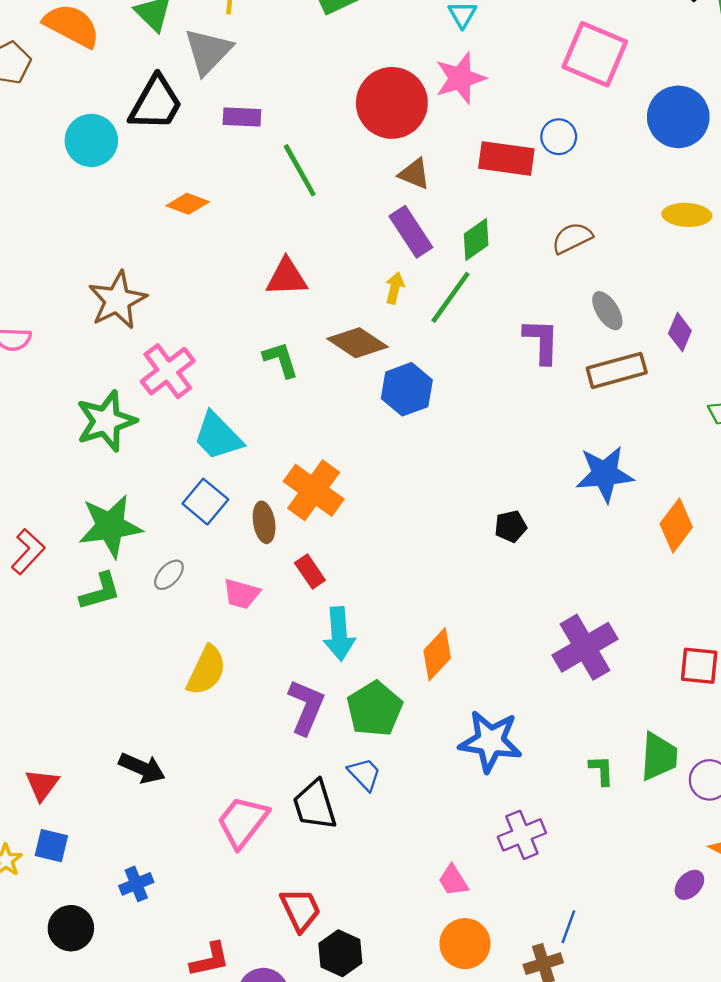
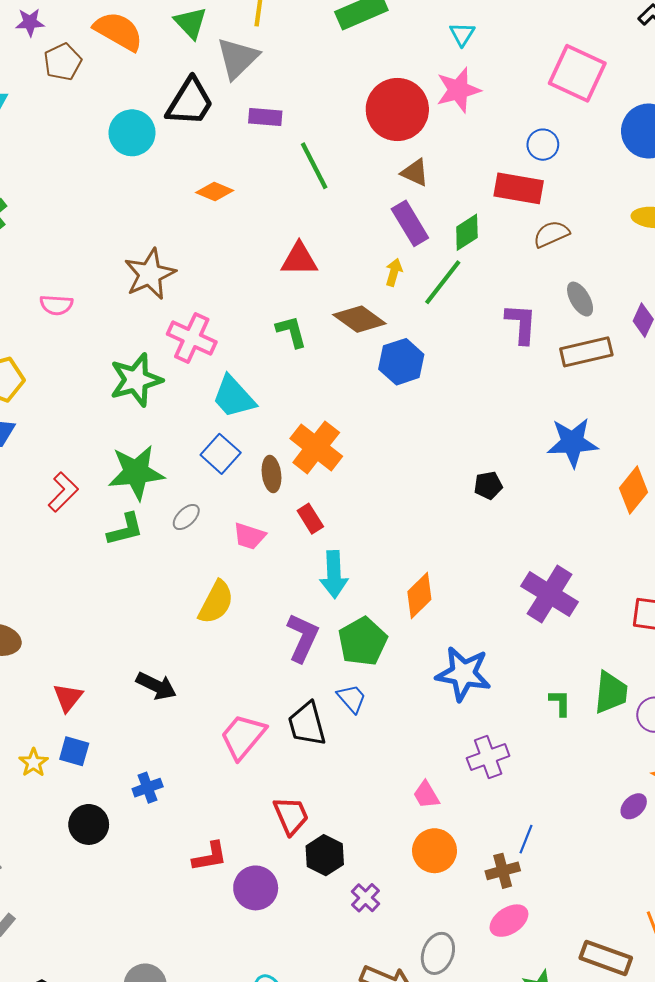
red rectangle: (506, 159) -> (519, 188), moved
pink cross: (168, 371) -> (192, 338), turned -30
purple cross: (585, 647) -> (550, 594), turned -30

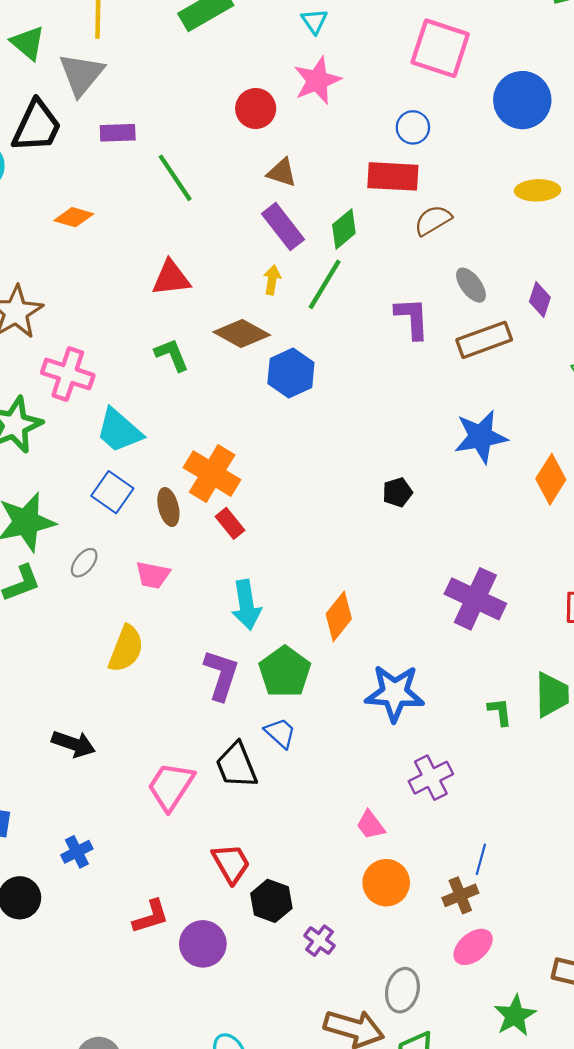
red circle: (397, 110) -> (256, 108), size x0.6
red rectangle: (310, 519) -> (230, 523), moved

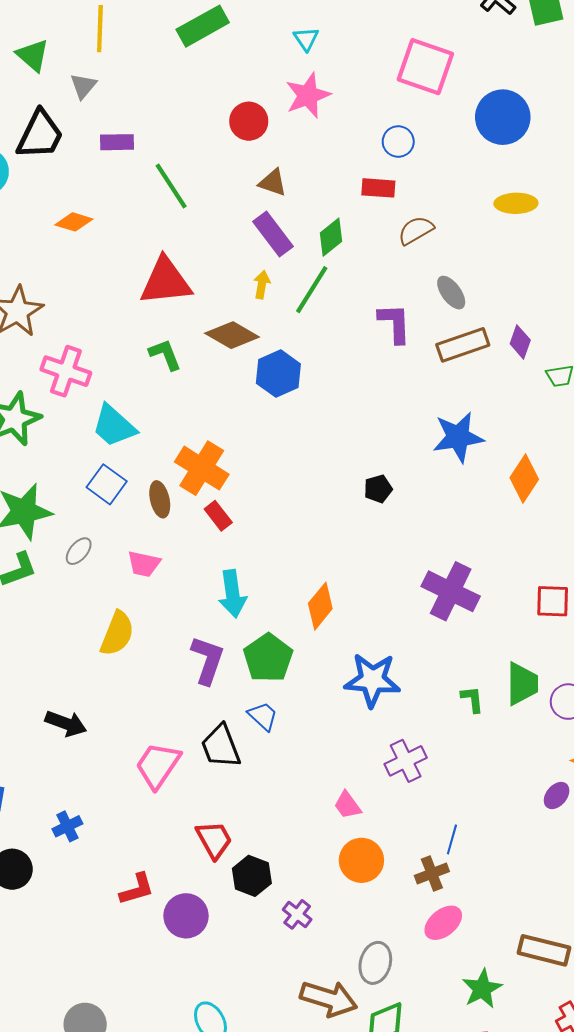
gray triangle: (81, 74) -> (83, 86), size x0.6
red rectangle: (393, 176) -> (378, 188), size x0.7
red triangle: (171, 278) -> (166, 281), size x1.4
purple diamond: (540, 299) -> (520, 342), moved

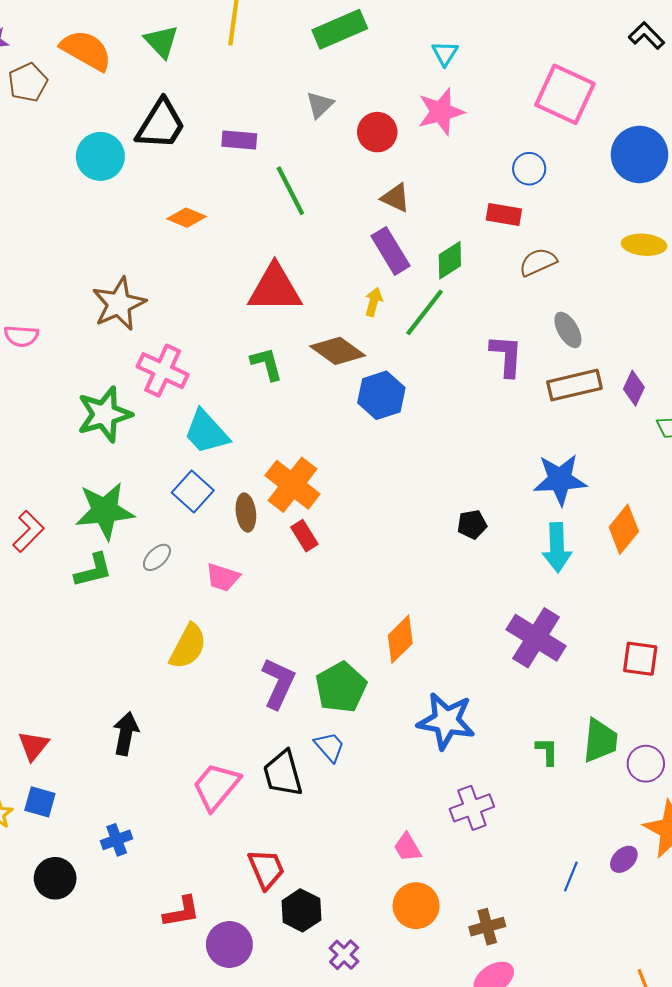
gray triangle: (83, 86) -> (320, 105), moved
cyan arrow: (232, 594) -> (557, 548), moved
black arrow: (66, 723) -> (126, 734), turned -105
blue line: (452, 839) -> (571, 876), moved

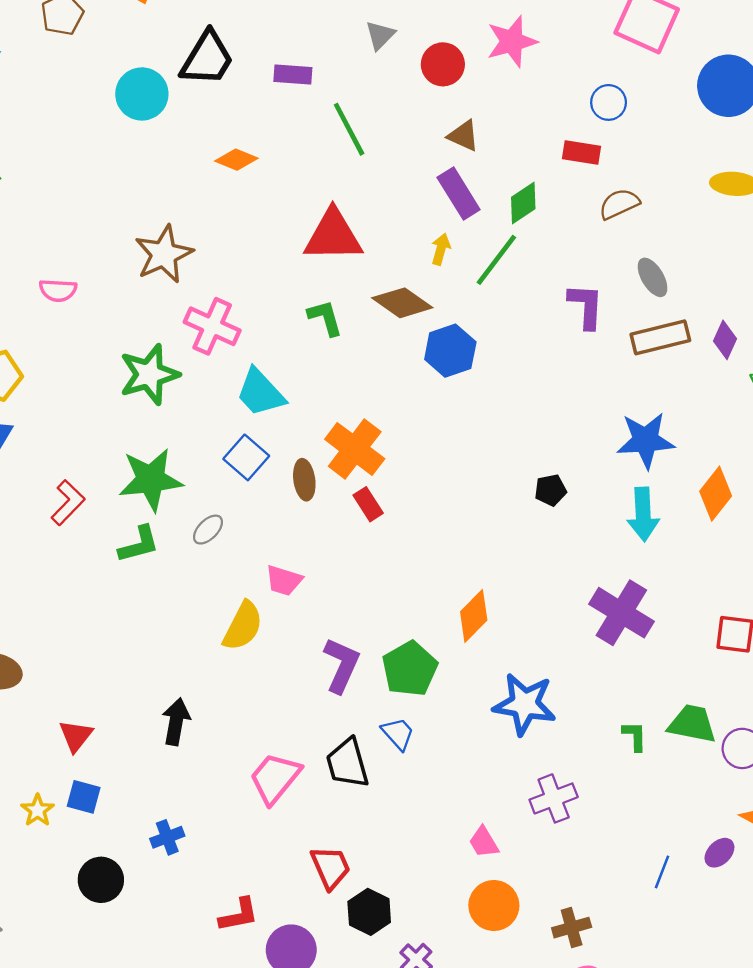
pink trapezoid: (223, 577) -> (284, 580), moved
green trapezoid: (600, 741) -> (692, 724), turned -84

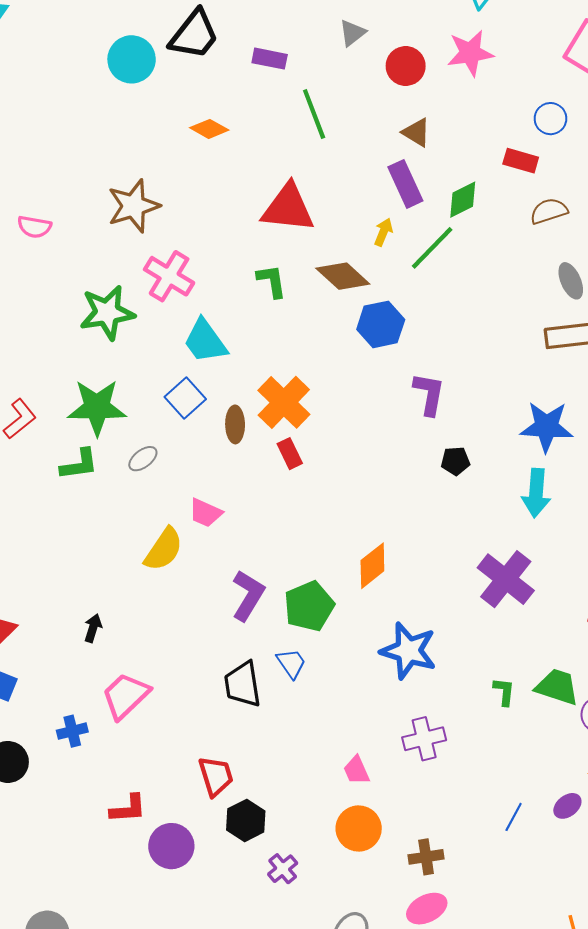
purple L-shape: (586, 306) -> (429, 394), moved
black arrow: (176, 722) -> (93, 628), size x0.7
pink trapezoid: (275, 778) -> (126, 696), moved

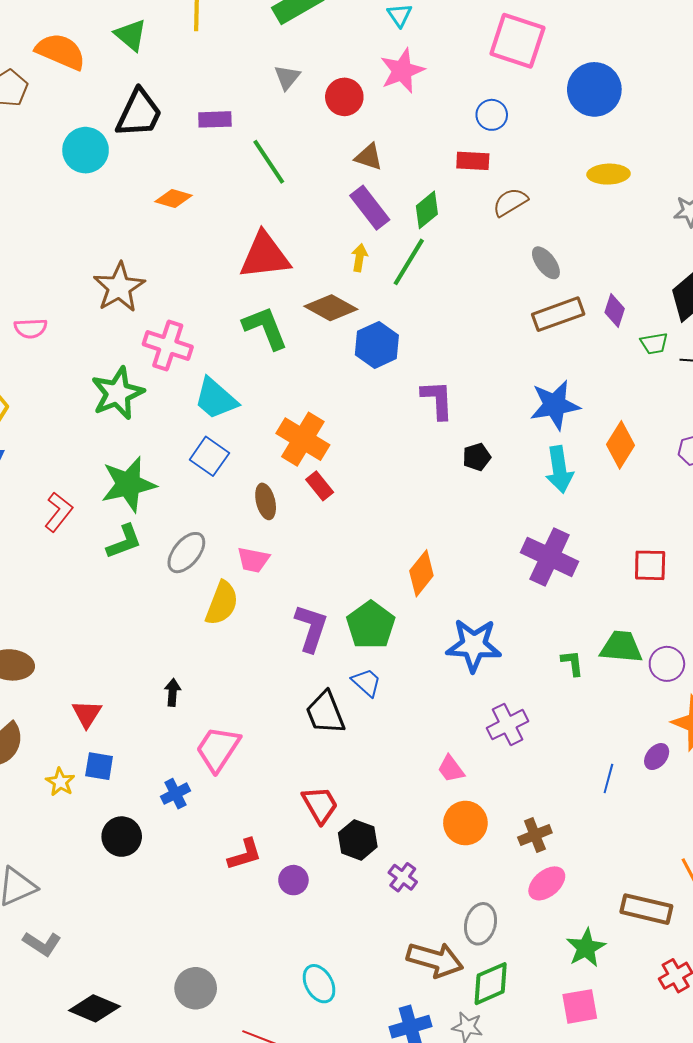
green L-shape: (272, 281) -> (265, 328), size x1.4
brown ellipse: (235, 424) -> (266, 501), moved
gray ellipse: (143, 459) -> (186, 553), moved, size x1.5
purple circle: (171, 846) -> (293, 880), size x0.7

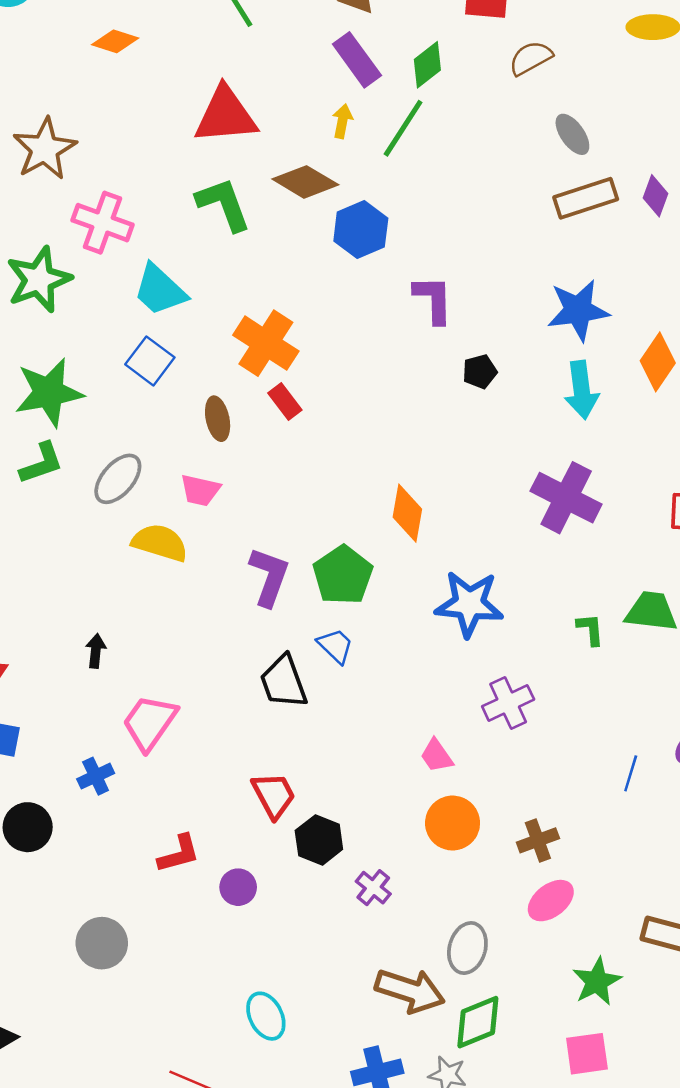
orange diamond: (421, 573) -> (407, 513), turned -30
yellow semicircle: (222, 603) -> (160, 543), turned -96
gray circle: (196, 988) -> (102, 943), moved

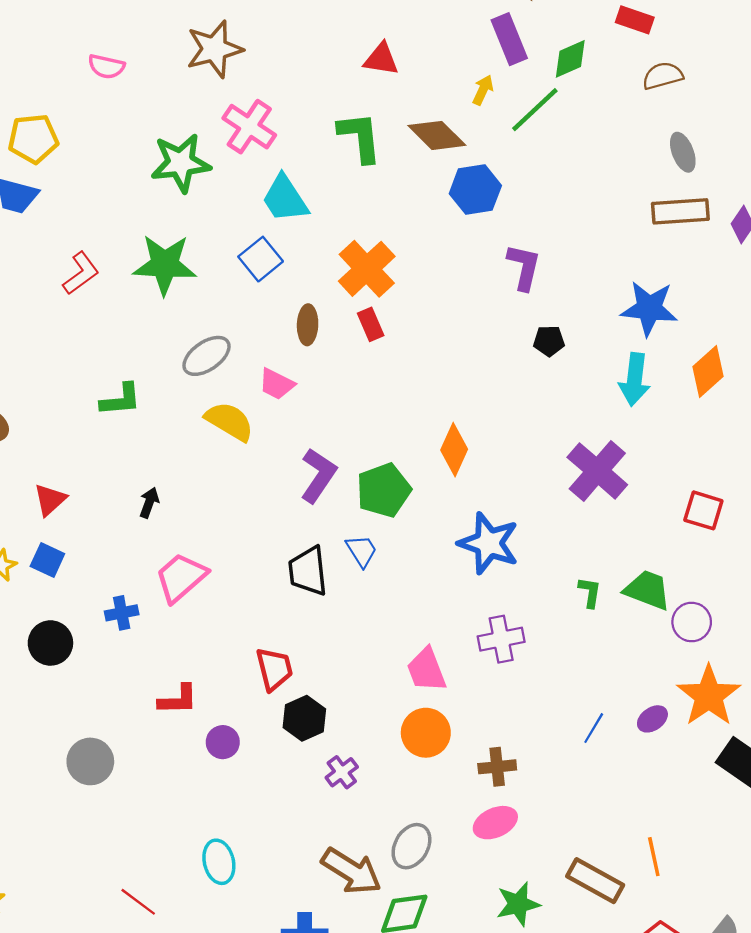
red triangle: (226, 115) -> (381, 59), size x0.6
green L-shape: (41, 463) -> (121, 400), moved
pink trapezoid: (437, 756) -> (426, 670), size x1.4

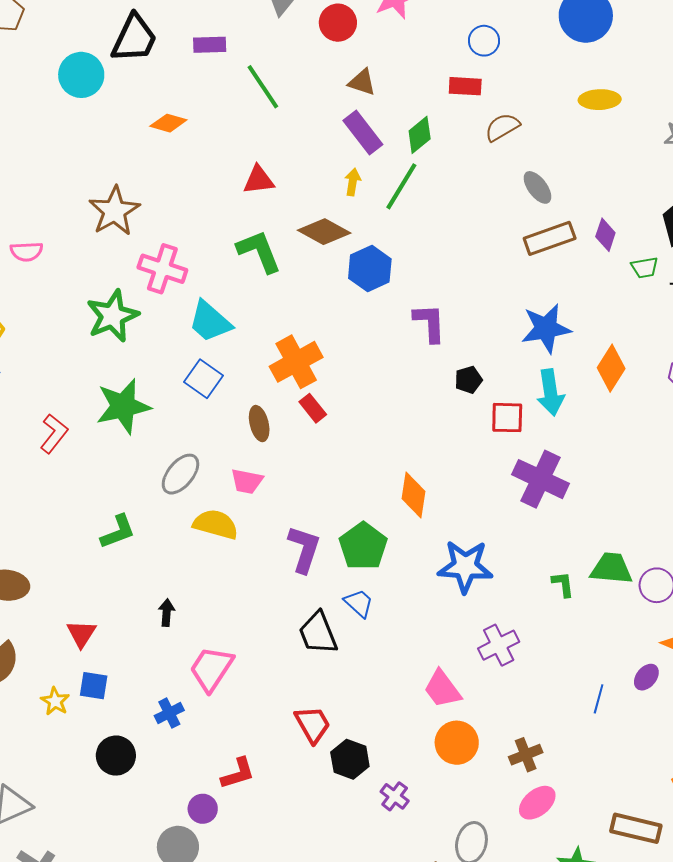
orange cross: (367, 269) -> (296, 362), turned 30
red square: (703, 510) -> (507, 418), moved
purple circle: (223, 742) -> (203, 809), moved

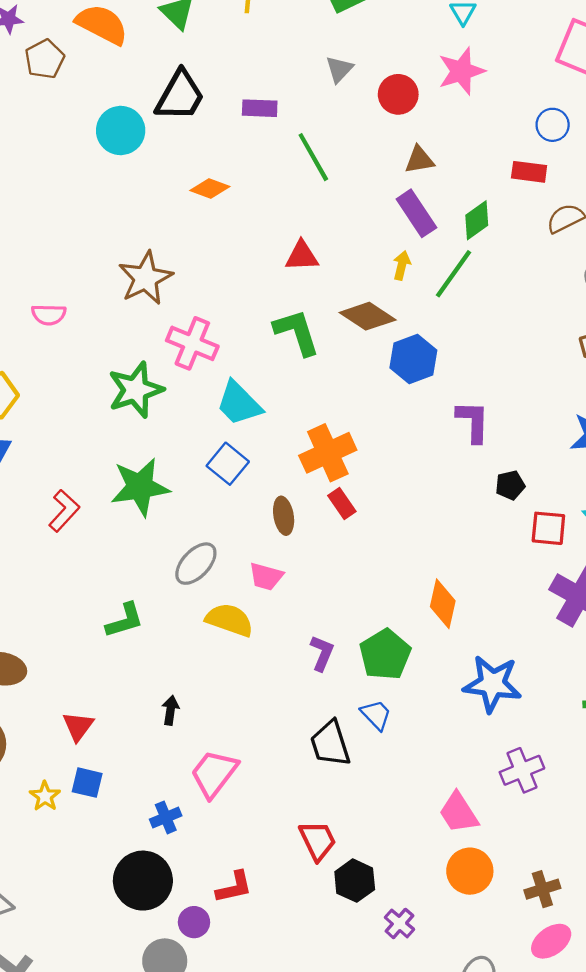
brown triangle: (362, 82) -> (419, 160), turned -32
purple L-shape: (304, 549) -> (322, 653), size x0.7
black circle: (116, 756) -> (143, 881), moved, size x1.4

